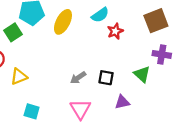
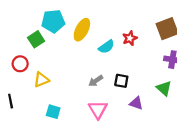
cyan semicircle: (100, 15) -> (106, 47), moved
green triangle: (142, 74) -> (164, 88), moved
purple triangle: (122, 102) -> (136, 103), turned 32

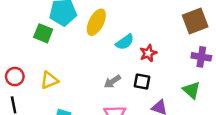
red star: (130, 38) -> (148, 53), moved
green square: (36, 39) -> (43, 33), turned -35
red circle: (20, 64) -> (15, 77), moved

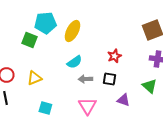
cyan semicircle: (125, 42) -> (74, 62), moved
gray arrow: (112, 81) -> (85, 79), turned 32

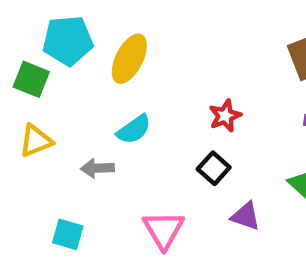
yellow triangle: (34, 78) -> (36, 141), moved
gray arrow: (85, 79) -> (97, 168), moved
black square: (109, 79) -> (214, 168), turned 32

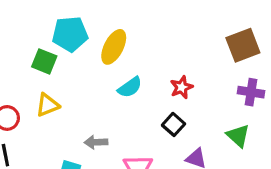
cyan semicircle: (134, 129) -> (130, 87), moved
gray arrow: (97, 168) -> (96, 142), moved

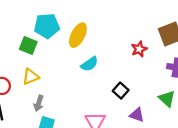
red star: (182, 87) -> (139, 49), moved
gray arrow: (96, 142) -> (39, 103), moved, turned -70

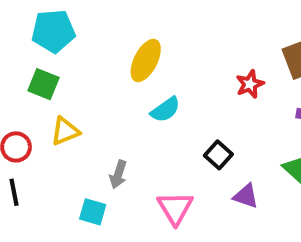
cyan pentagon: (47, 26) -> (53, 31), moved
green square: (28, 46) -> (44, 84), moved
gray arrow: (39, 103) -> (118, 174), moved

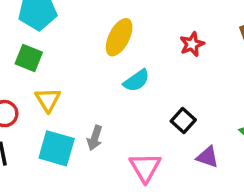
red star: (250, 84) -> (192, 44), moved
yellow triangle: (65, 131) -> (48, 100), turned -40
cyan square: (93, 212) -> (57, 148), moved, size x1.5

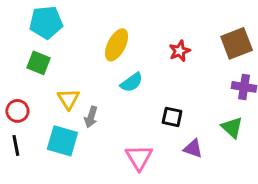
yellow triangle: (48, 100) -> (68, 99), moved
black square: (183, 121) -> (172, 117), turned -30
gray arrow: (95, 138) -> (91, 117), moved

